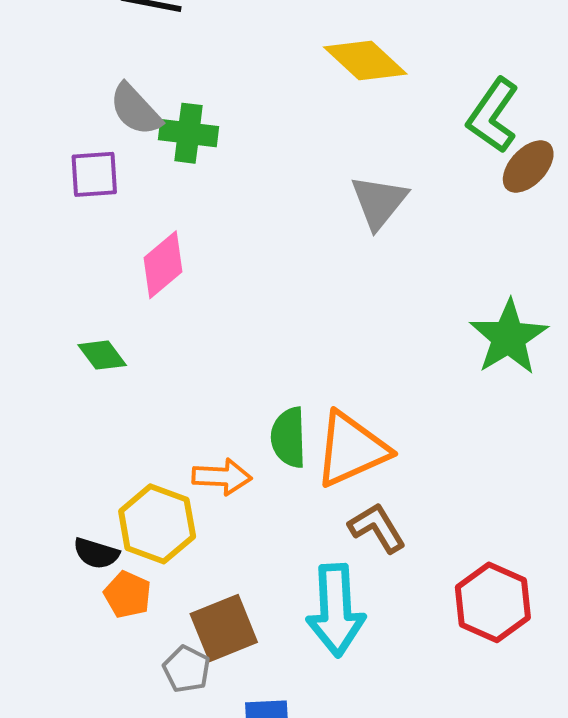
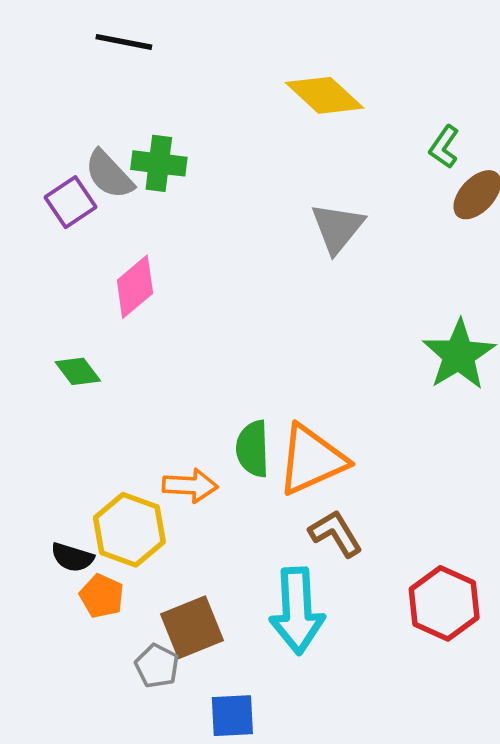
gray semicircle: (135, 110) -> (109, 174), moved
green L-shape: (493, 115) -> (444, 147), size x0.6
purple square: (94, 174) -> (70, 202), turned -30

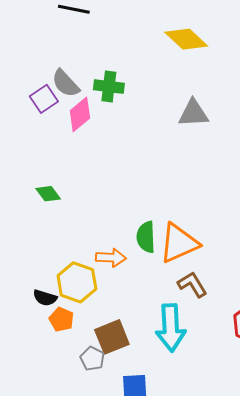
green cross: (159, 163) -> (109, 87), moved
gray triangle: (337, 228) -> (193, 113), turned 48
pink diamond: (135, 287) -> (80, 114), moved

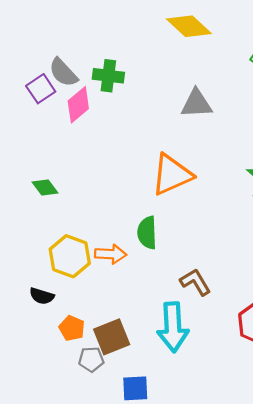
orange triangle: (179, 243) -> (172, 175), moved
yellow hexagon: (77, 282) -> (70, 256), moved
orange pentagon: (61, 319) -> (72, 328), moved
gray pentagon: (92, 359) -> (91, 359), turned -30

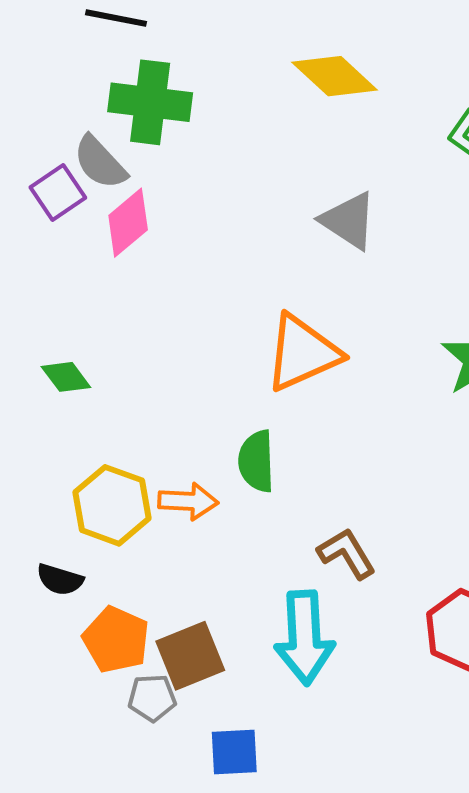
green cross: (108, 76) -> (150, 102), moved, size x1.4
gray triangle: (196, 104) -> (349, 221), turned 36
orange pentagon: (72, 328) -> (116, 640), size x1.4

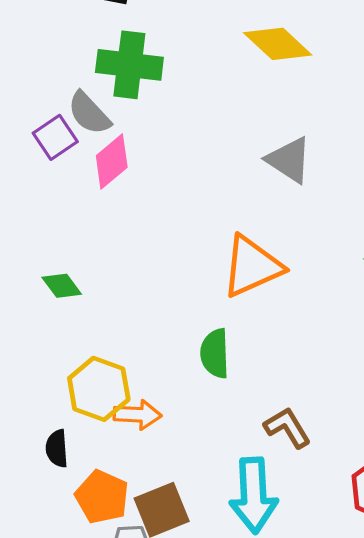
orange arrow: (188, 501) -> (137, 415), moved
black semicircle: (60, 580) -> (57, 449), turned 69

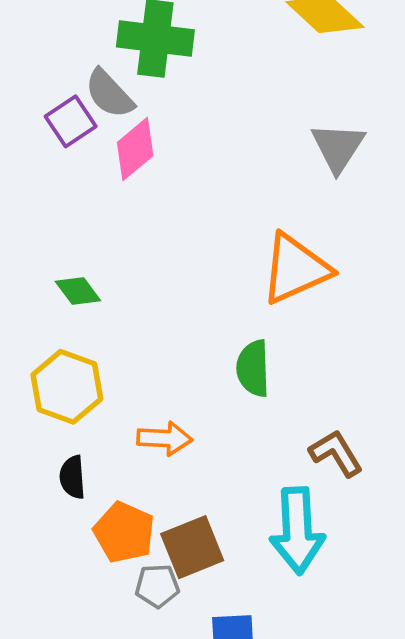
gray triangle: (289, 160) -> (338, 147), turned 30
yellow hexagon: (99, 389) -> (67, 387), moved

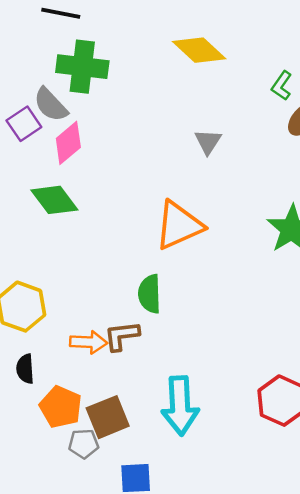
gray triangle: (338, 147) -> (208, 142), size x0.7
green diamond: (78, 291) -> (54, 200), moved, size x1.5
brown L-shape: (336, 453) -> (122, 336), moved, turned -66

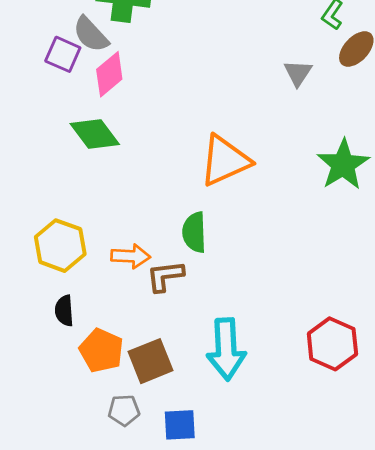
purple square: (24, 124) -> (63, 54), turned -32
gray triangle: (208, 142) -> (298, 73), moved
orange arrow: (89, 342) -> (131, 256), moved
gray pentagon: (84, 444) -> (124, 410), moved

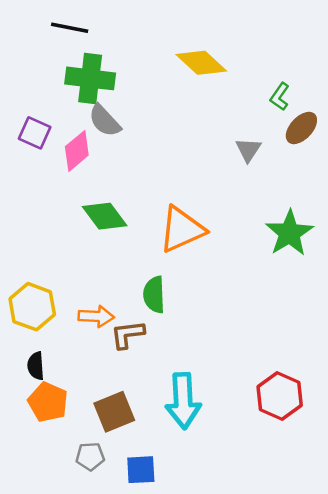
gray semicircle: (91, 34) -> (105, 121), moved
green diamond: (95, 134) -> (105, 216), moved
orange pentagon: (101, 350) -> (48, 402), moved

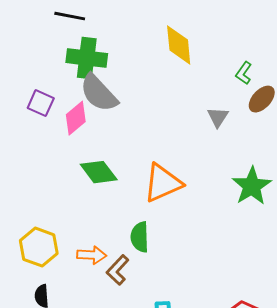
yellow diamond: (201, 63) -> (179, 45), turned 42
gray semicircle: (105, 121) -> (99, 93), size x1.4
brown L-shape: (128, 334) -> (118, 270), turned -40

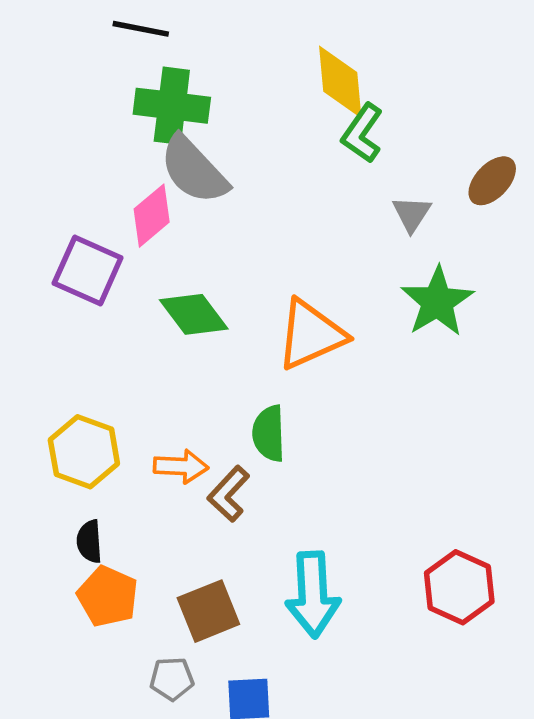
green L-shape: (244, 73) -> (362, 133), moved, size x1.4
purple square: (41, 103) -> (88, 270), moved, size x1.4
green star: (252, 186) -> (437, 302), moved

